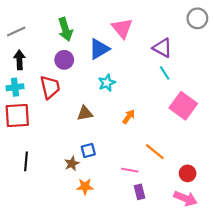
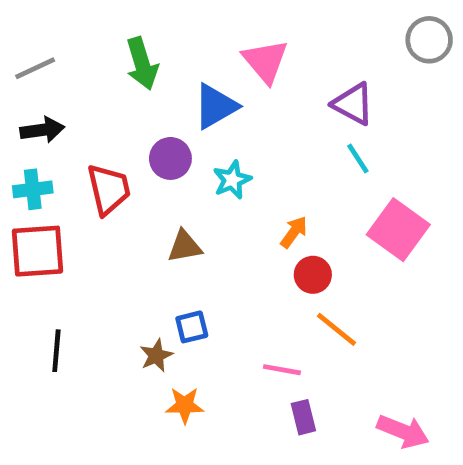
black arrow: (19, 60) -> (42, 130), turned 84
purple circle: (64, 60) -> (170, 158), moved
orange arrow: (129, 117) -> (294, 232), moved
red circle: (188, 173) -> (313, 275), moved

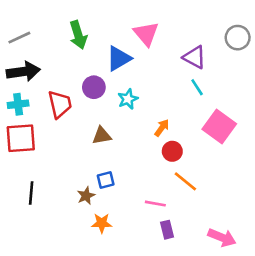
gray circle: (429, 40) -> (238, 38), moved
black arrow: (42, 130) -> (23, 72), size x1.4

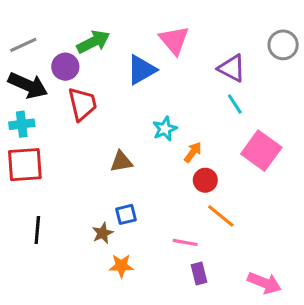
green arrow: (78, 35) -> (93, 42), turned -100
black arrow: (23, 72) -> (28, 85), turned 32
purple circle: (94, 87) -> (65, 67), moved
cyan star: (128, 99) -> (165, 129), moved
red trapezoid: (60, 104) -> (82, 104), moved

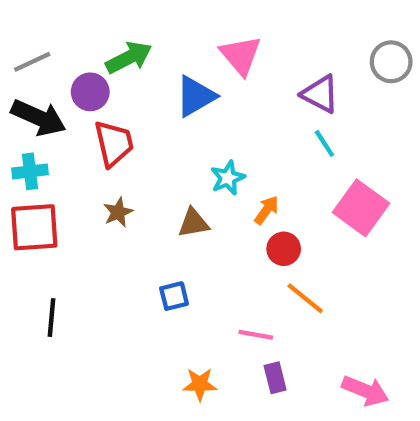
brown triangle: (121, 162) -> (193, 223), moved
brown star: (103, 233) -> (118, 212), moved
orange star: (121, 266) -> (200, 384), moved

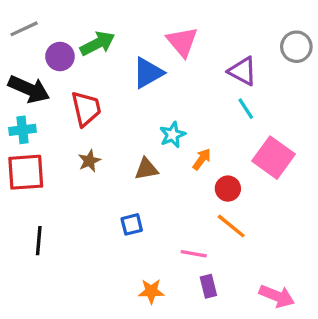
gray line: (32, 62) -> (24, 29), moved
purple circle: (90, 92) -> (60, 56), moved
red circle: (284, 249) -> (228, 189), moved

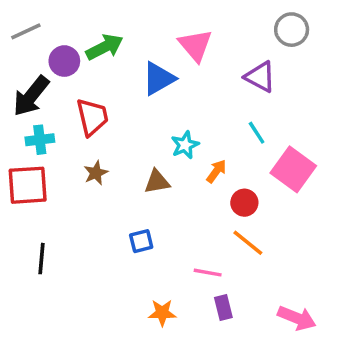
gray circle: (296, 47) -> (292, 30), moved
black arrow: (29, 89) -> (31, 96), turned 105
cyan line: (246, 109) -> (257, 133), moved
cyan cross: (22, 130) -> (40, 140), moved

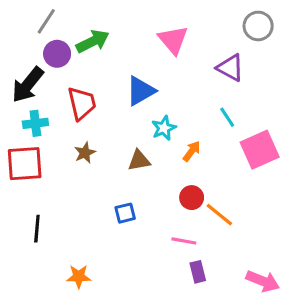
gray line: (26, 31) -> (46, 21), moved, turned -32
blue triangle: (159, 79) -> (141, 91), moved
pink square: (293, 169) -> (260, 150), turned 30
red circle: (244, 203) -> (192, 198), moved
orange star: (162, 313) -> (79, 276), moved

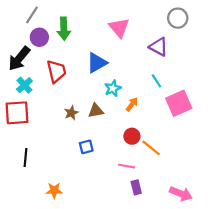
green arrow: (93, 41) -> (64, 29), turned 115
cyan cross: (35, 123) -> (24, 85), turned -35
brown star: (85, 153) -> (71, 113), moved

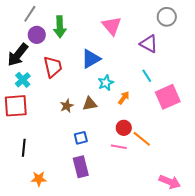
pink line: (127, 166) -> (119, 147), moved
purple rectangle: (136, 187) -> (81, 167), moved, size x1.5
orange star: (54, 191) -> (39, 179), moved

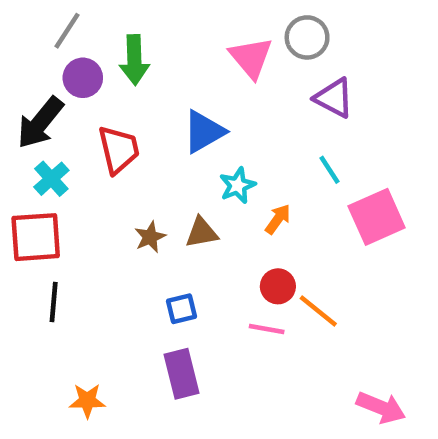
gray circle: (167, 17) -> (307, 37), moved
black line: (24, 148) -> (54, 302), moved

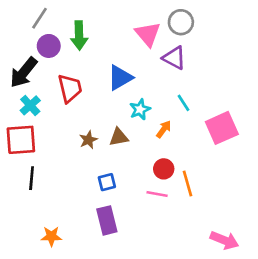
purple triangle: (334, 98) -> (174, 58), moved
cyan line: (329, 170) -> (184, 103), moved
orange line: (318, 311) -> (187, 183), turned 35

